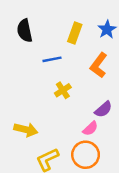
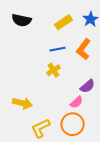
black semicircle: (25, 31) -> (22, 20), turned -66
yellow rectangle: (75, 33) -> (64, 22), turned 36
blue line: (52, 59) -> (58, 49), moved

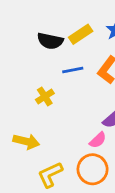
black semicircle: (22, 20) -> (50, 41), moved
yellow cross: (54, 70) -> (45, 96), moved

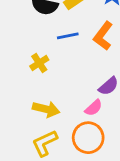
yellow arrow: (26, 141) -> (46, 109), moved

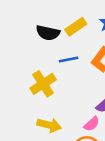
yellow cross: (39, 63) -> (43, 84), size x1.5

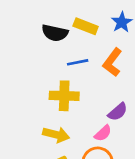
yellow rectangle: (76, 27) -> (86, 26), turned 55
yellow cross: (43, 84) -> (64, 96), moved, turned 35

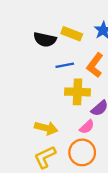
yellow cross: (64, 96) -> (78, 92), moved

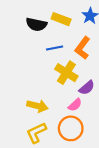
yellow cross: (78, 92) -> (66, 73), turned 30

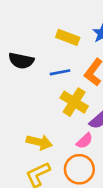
black semicircle: (36, 24) -> (21, 61), moved

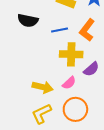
yellow cross: (74, 102) -> (71, 54), turned -30
pink semicircle: (85, 141) -> (69, 83), moved

